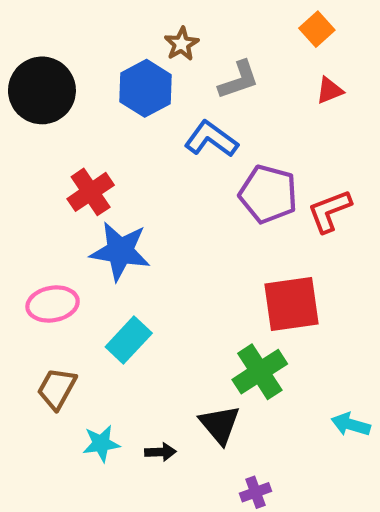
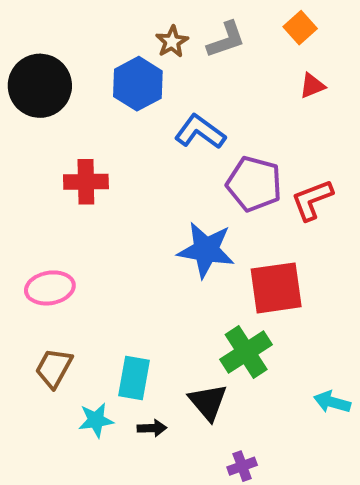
gray L-shape: (239, 80) -> (226, 40), moved
red cross: (91, 192) -> (86, 182), turned 33
blue star: (120, 251) -> (206, 250), moved
cyan rectangle: (129, 340) -> (134, 378), moved, turned -33

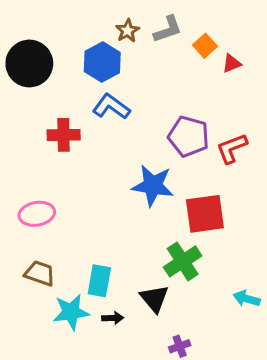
orange square: (300, 28) -> (205, 46), moved
blue L-shape: (200, 132) -> (111, 107), moved
brown trapezoid: (54, 368) -> (40, 273), turned 80
cyan star: (96, 420) -> (71, 312), size x1.4

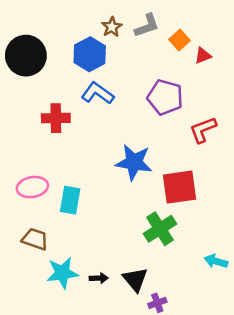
purple pentagon: (189, 136) -> (165, 97), moved
cyan rectangle: (99, 281) -> (70, 200), moved
black triangle: (154, 299) -> (135, 279), moved

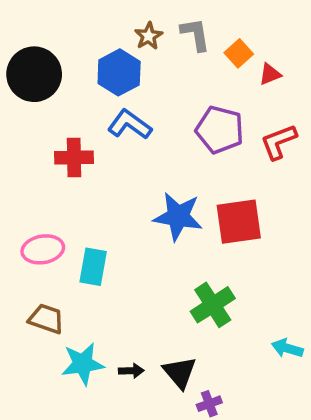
gray L-shape: (147, 26) -> (195, 34), turned -80
red L-shape: (203, 130) -> (279, 142), moved
red square: (179, 187) -> (239, 222), moved

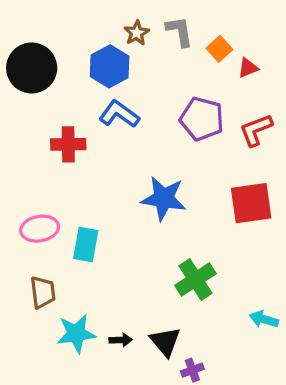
red square: (239, 222) -> (251, 203), moved
brown trapezoid: (46, 319) -> (43, 292), turned 64

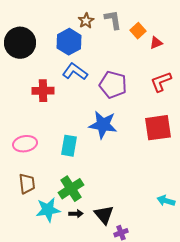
purple pentagon: (202, 119) -> (113, 85), moved
cyan rectangle: (86, 245) -> (69, 146), moved
green cross: (195, 280) -> (71, 189), moved

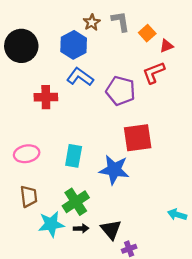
red L-shape: (161, 82) -> (154, 73), moved
blue star: (103, 125) -> (114, 170), moved
red square: (158, 128) -> (138, 138), moved

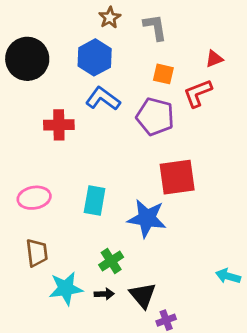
brown star: (92, 22) -> (110, 18), moved
orange square: (147, 33) -> (163, 74), moved, turned -35
green cross: (76, 202) -> (111, 261), moved, size x0.7

